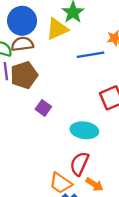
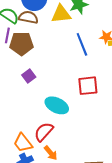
blue line: (90, 55) -> (82, 44), turned 60

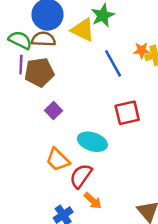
yellow triangle: (61, 14) -> (83, 30), turned 40
orange trapezoid: (23, 143) -> (58, 160), moved

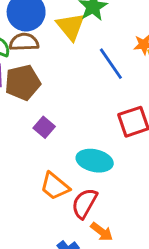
yellow triangle: (83, 30) -> (71, 26), turned 30

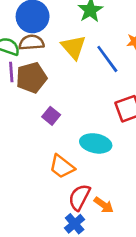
yellow triangle: (71, 26) -> (74, 47), moved
red semicircle: (84, 203) -> (79, 197), moved

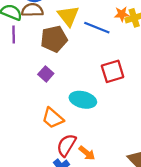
blue line: (107, 59) -> (97, 28), turned -35
brown pentagon: (31, 78) -> (54, 39), moved

